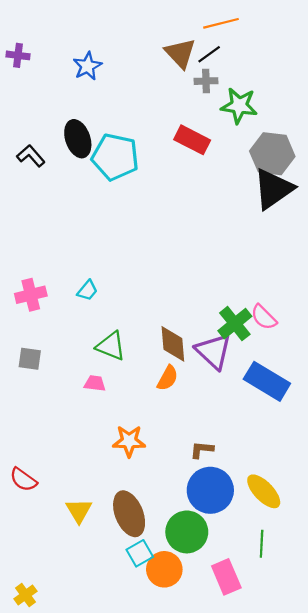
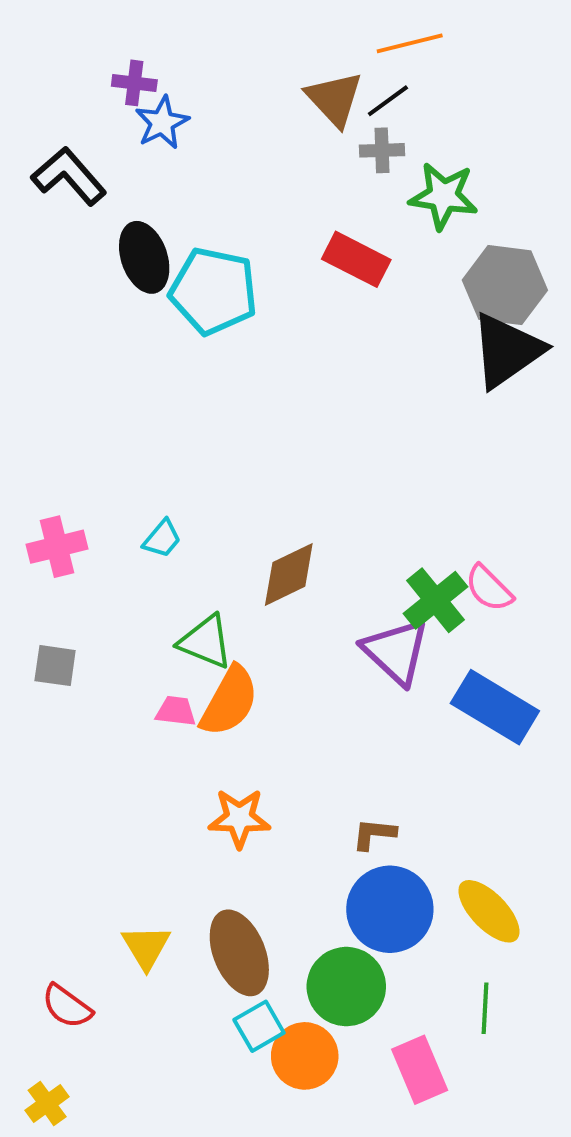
purple cross: (18, 55) -> (134, 83), moved
black L-shape: (31, 156) -> (69, 176), moved, size x1.4
brown diamond: (173, 344) -> (289, 574), moved, turned 69
orange semicircle: (168, 378) -> (229, 701), moved, size x1.5
red semicircle: (23, 480) -> (67, 1006), moved

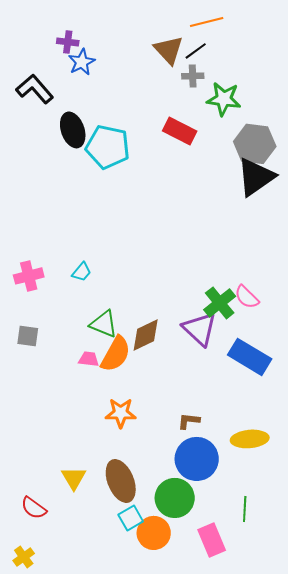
brown diamond: (289, 574) -> (146, 335), moved
yellow ellipse: (489, 911) -> (250, 439), moved, turned -51

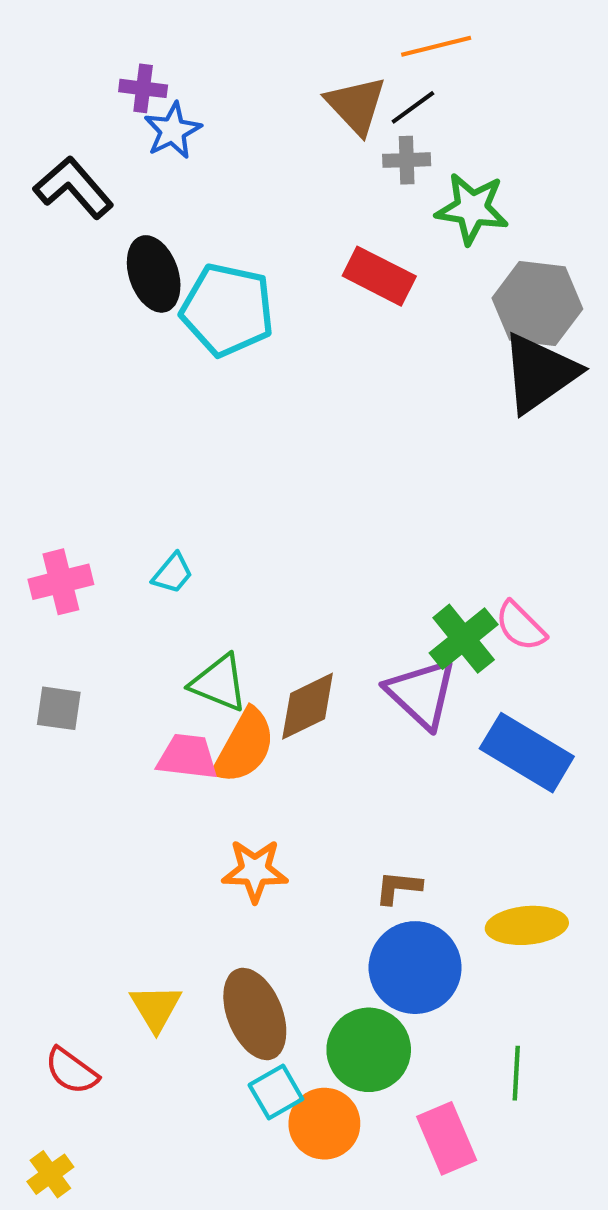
pink trapezoid: (89, 359) -> (187, 757), size x1.4

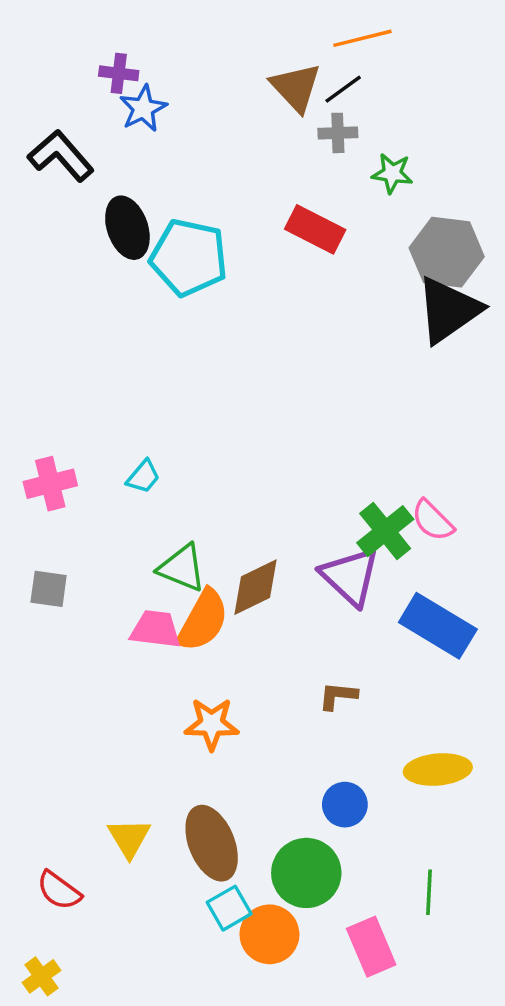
green star: (472, 209) -> (392, 173), size x0.7
brown L-shape: (398, 887) -> (338, 696), moved
blue circle: (415, 968) -> (345, 805), size x0.6

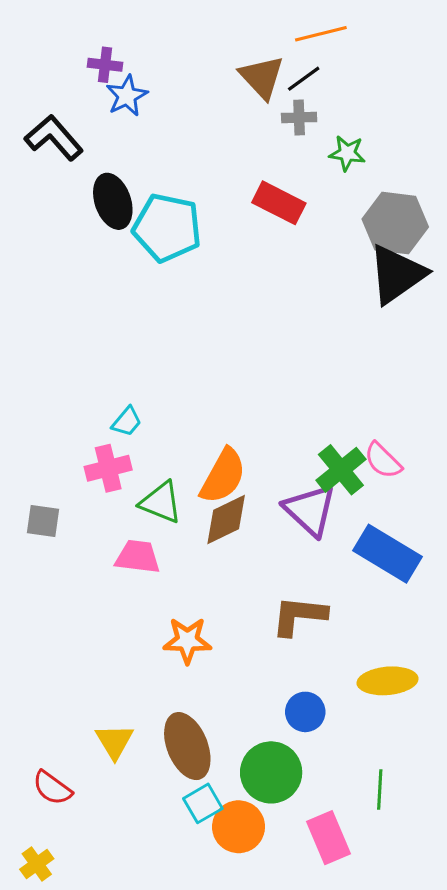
pink cross: (50, 484) -> (108, 468), moved
orange semicircle: (203, 620) -> (223, 476), moved
brown L-shape: (338, 696) -> (299, 616), size x1.6

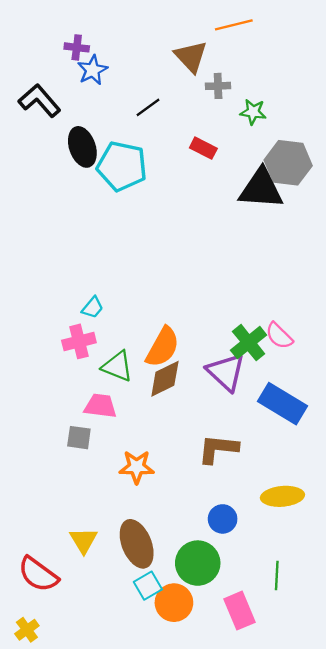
black line: (304, 79) -> (148, 107), moved
red rectangle: (279, 203) -> (203, 148), size x0.7
black triangle: (397, 274) -> (261, 189), moved, turned 39
gray square: (43, 521) -> (79, 438), moved
red semicircle: (52, 788) -> (38, 574), size x1.4

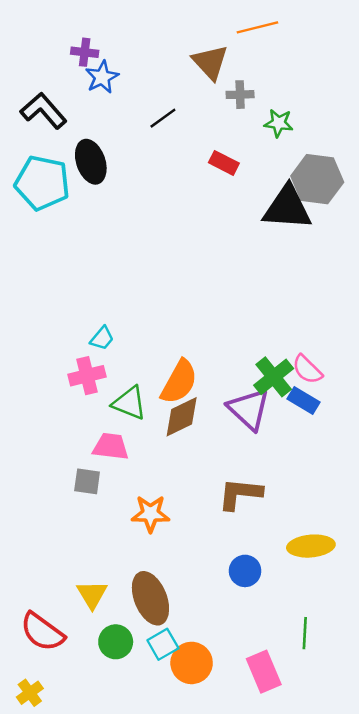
cyan pentagon: (122, 166) -> (42, 183), moved
blue rectangle: (282, 404) -> (303, 401), moved, size x0.6
green circle: (198, 563) -> (116, 642), moved, size x0.7

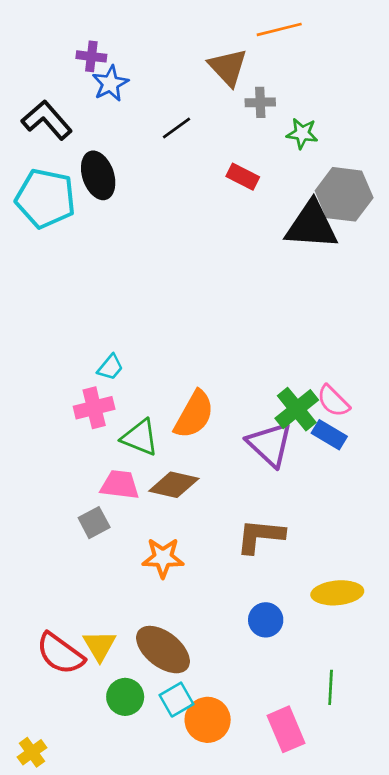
brown diamond: (182, 417) -> (174, 485), moved, turned 39
gray square: (87, 481) -> (94, 523), turned -36
brown ellipse: (150, 598) -> (163, 650), turned -30
red semicircle: (42, 632) -> (60, 654), moved

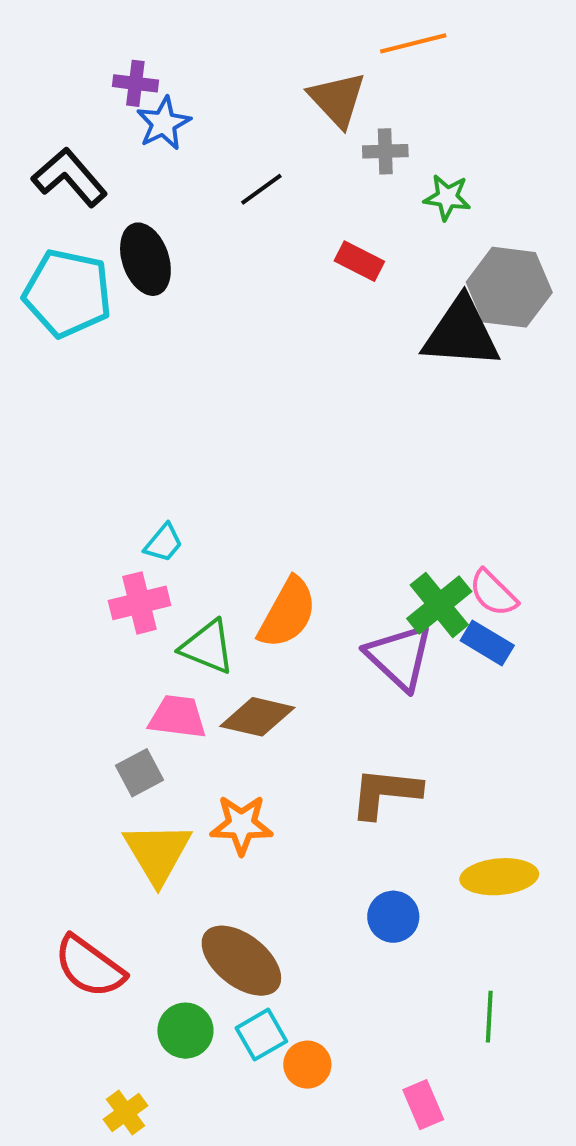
yellow triangle: (99, 646) -> (157, 853), moved, size x1.4
orange circle: (208, 720) -> (307, 1065), size x0.7
pink rectangle: (286, 729) -> (423, 1105), moved, size x0.7
yellow cross: (32, 752) -> (125, 1113), moved

